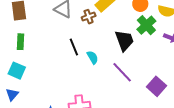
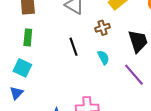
brown cross: (89, 17) -> (102, 28), moved
black line: (74, 47) -> (74, 47), moved

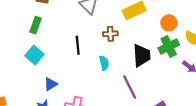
cyan square: (22, 68) -> (34, 55), moved
blue triangle: (16, 93) -> (51, 84), moved

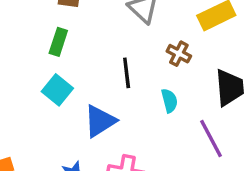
brown cross: (110, 34) -> (179, 54), turned 32
blue triangle: (51, 84) -> (100, 121), moved, size x1.5

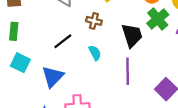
black line: (127, 73) -> (63, 41), turned 72
purple line: (211, 139) -> (128, 71), turned 40

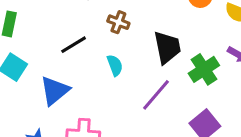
green cross: (158, 19) -> (204, 69), moved
purple line: (128, 71) -> (156, 95), turned 35

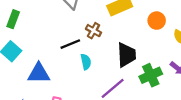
black line: (74, 45) -> (70, 44), moved
blue triangle: (55, 91) -> (39, 73), turned 30

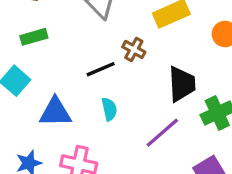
green rectangle: (13, 19) -> (34, 37), moved, turned 54
cyan semicircle: (86, 62) -> (109, 109), moved

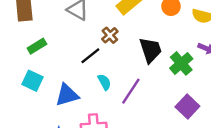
brown cross: (134, 49) -> (110, 35), turned 35
purple line: (162, 133) -> (131, 91), moved

